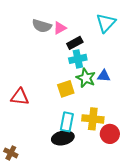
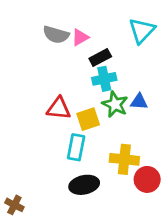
red triangle: (20, 97) -> (59, 108), moved
cyan rectangle: (67, 122) -> (76, 147), moved

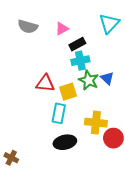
gray semicircle: (56, 35) -> (28, 27), moved
blue triangle: (139, 102) -> (107, 78), turned 40

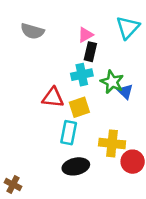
pink triangle: (62, 29) -> (85, 35), moved
black rectangle: (77, 44) -> (90, 52), turned -49
cyan cross: (80, 61) -> (82, 75), moved
green star: (89, 80) -> (112, 82), moved

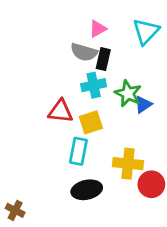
gray semicircle: (32, 31) -> (84, 52), moved
pink triangle: (85, 35) -> (98, 29), moved
blue triangle: (125, 92) -> (143, 104), turned 42

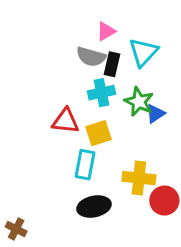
cyan triangle: (146, 31) -> (143, 52), moved

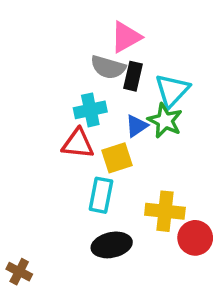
pink triangle: (106, 31) -> (126, 37), size x1.4
cyan triangle: (143, 52) -> (172, 90), moved
cyan cross: (101, 93) -> (90, 110), moved
blue triangle: (155, 114) -> (137, 126), moved

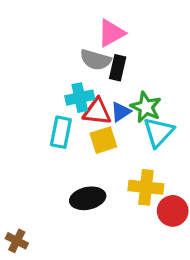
cyan triangle: (172, 90) -> (158, 132), moved
red triangle: (78, 144) -> (97, 112), moved
cyan rectangle: (101, 195) -> (61, 132), moved
black ellipse: (112, 245) -> (88, 198), moved

